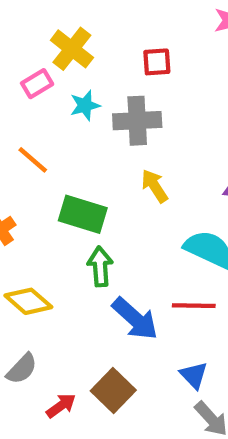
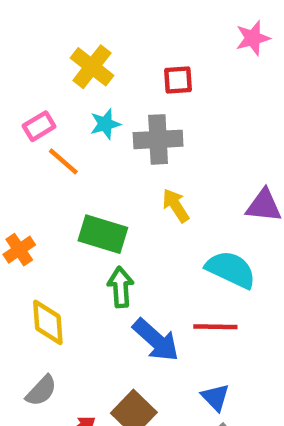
pink rectangle: (37, 84) -> (39, 126), moved
orange line: (33, 160) -> (63, 161), moved
yellow diamond: (28, 301) -> (48, 322), turned 45

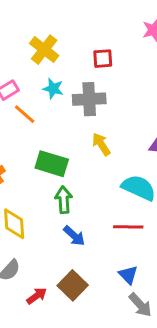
cyan star: (105, 124) -> (53, 89), turned 30
blue arrow: (156, 340) -> (74, 236), moved, size x0.7

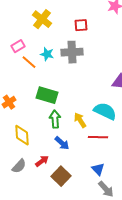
cyan star: (53, 89) -> (47, 54), moved
yellow arrow: (101, 144) -> (80, 120), moved
red arrow: (37, 296) -> (42, 161), moved

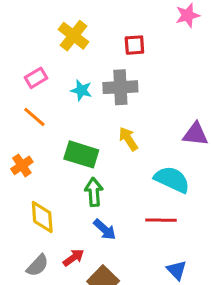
orange line: (29, 62) -> (34, 117), moved
yellow arrow: (80, 120) -> (128, 139), moved
blue triangle: (98, 169) -> (177, 270), moved

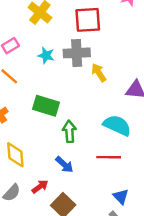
red square: (134, 45) -> (88, 20), size x1.6
yellow arrow: (128, 139) -> (99, 73), moved
green arrow: (94, 192) -> (69, 131), moved

